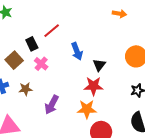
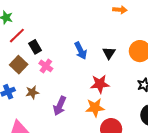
red line: (52, 31) -> (17, 36), moved
black triangle: (99, 65) -> (109, 53), moved

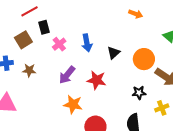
pink cross: (46, 66) -> (59, 44), moved
purple arrow: (60, 106) -> (67, 75), moved
orange star: (95, 108) -> (73, 104), moved

